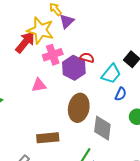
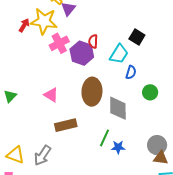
red arrow: (25, 42) -> (24, 25), moved, size x0.6
red semicircle: (87, 58) -> (93, 41), turned -96
pink triangle: (39, 85) -> (51, 95), moved, turned 49

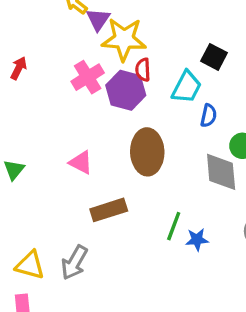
yellow star: (44, 21) -> (124, 39), moved
red arrow: (24, 25) -> (19, 68), moved
gray diamond: (118, 108) -> (221, 172), moved

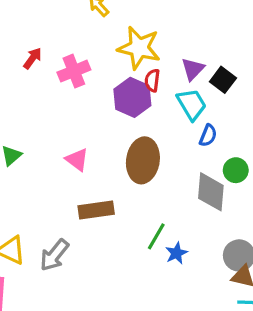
purple triangle: (98, 19) -> (193, 69), moved
pink cross: (88, 77) -> (74, 71), moved
cyan trapezoid: (187, 87) -> (192, 104), turned -68
blue star: (197, 240) -> (176, 253), turned -30

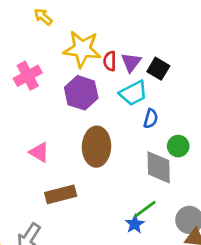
red semicircle: (152, 80) -> (110, 61), moved
cyan trapezoid: (192, 104) -> (133, 93), turned 100
green line: (156, 236) -> (145, 209), moved, turned 30

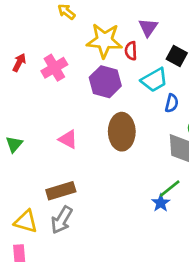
purple triangle: (131, 62) -> (148, 27), moved
brown rectangle: (61, 194) -> (61, 191), moved

